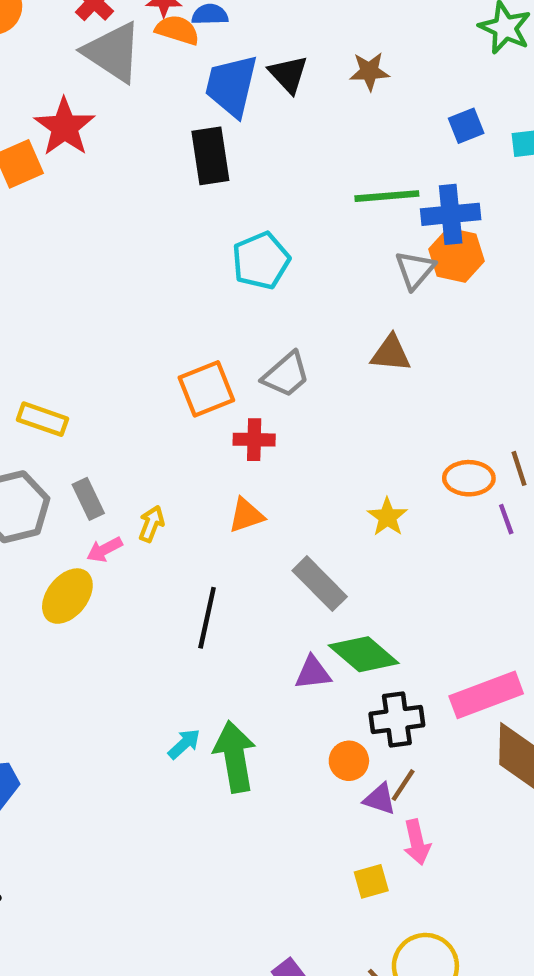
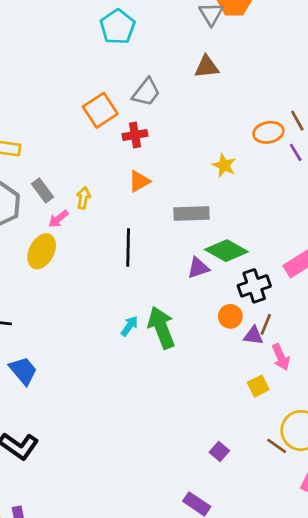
gray rectangle: (320, 584) -> (192, 214), turned -36

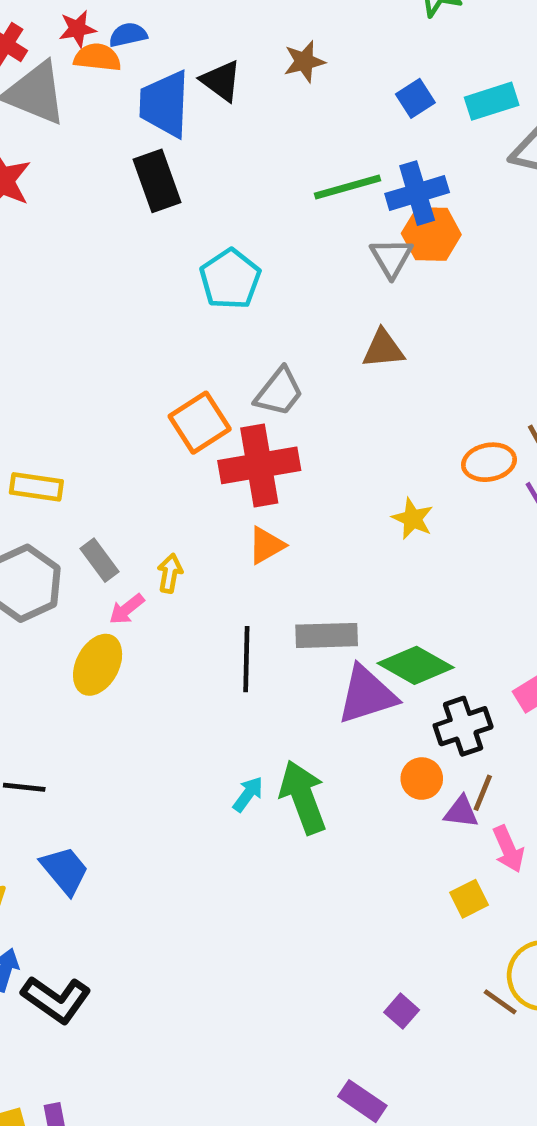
red cross: (135, 135) -> (259, 465), size x1.8
gray rectangle: (192, 214) -> (327, 635), moved
purple triangle: (198, 268) -> (367, 695), size x1.6

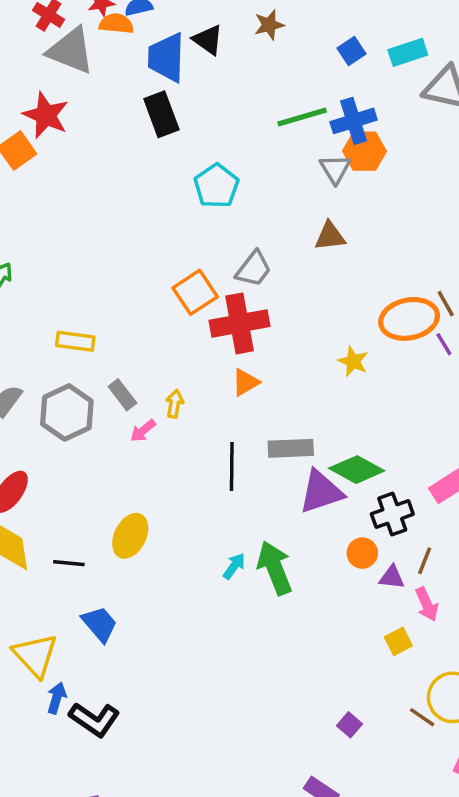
orange ellipse: (489, 462) -> (409, 319), size x1.5
yellow ellipse: (98, 665) -> (130, 536), moved
brown line: (483, 793) -> (425, 561), moved

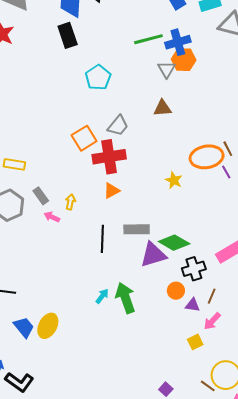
pink arrow: (143, 431) -> (52, 217), turned 63
yellow ellipse: (130, 536) -> (48, 326), moved
pink arrow: (427, 604) -> (212, 321), turned 66

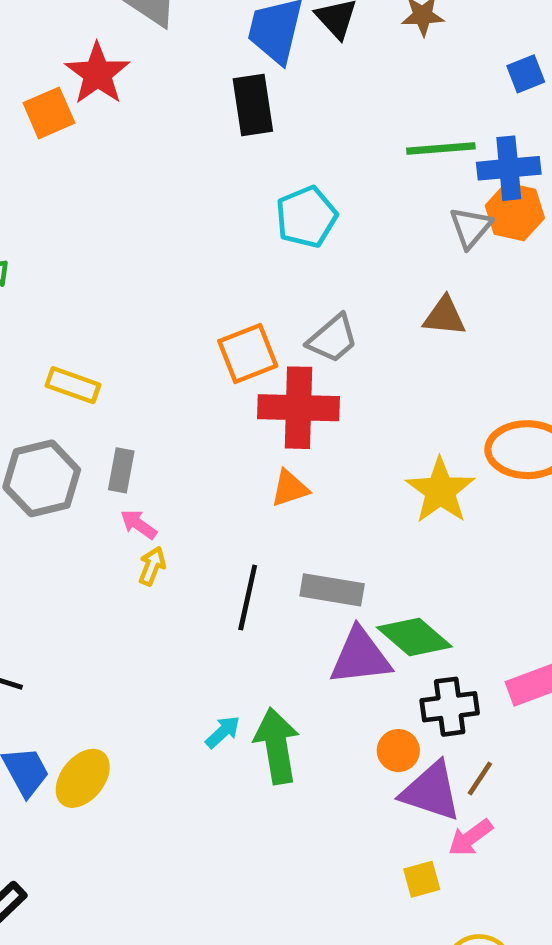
yellow star: (174, 180) -> (440, 491), size x1.6
gray rectangle: (41, 196) -> (121, 470), turned 36
yellow arrow: (70, 202) -> (152, 566), moved
purple triangle: (192, 305) -> (431, 791), size x1.8

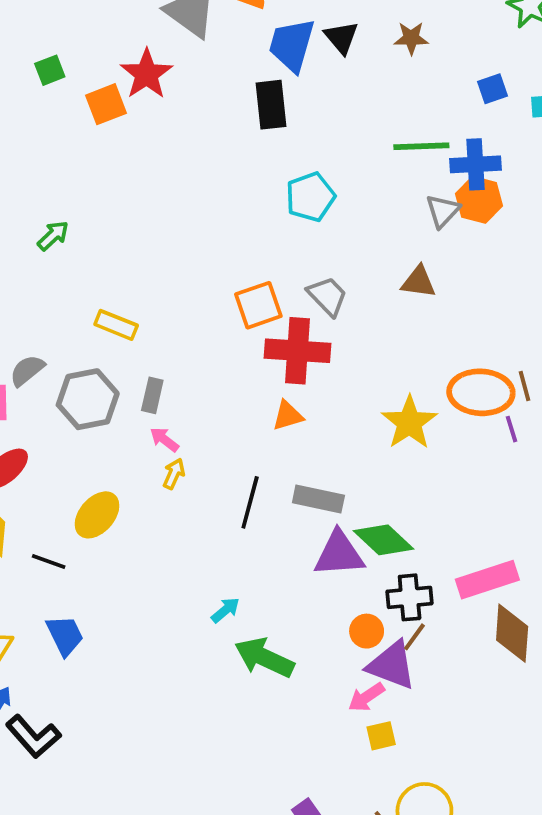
gray trapezoid: (333, 339) -> (327, 296), turned -96
green arrow: (277, 746) -> (264, 658), moved, turned -58
yellow ellipse: (83, 778) -> (97, 515), moved
brown line: (480, 779) -> (414, 637), moved
pink arrow: (470, 838) -> (366, 697), moved

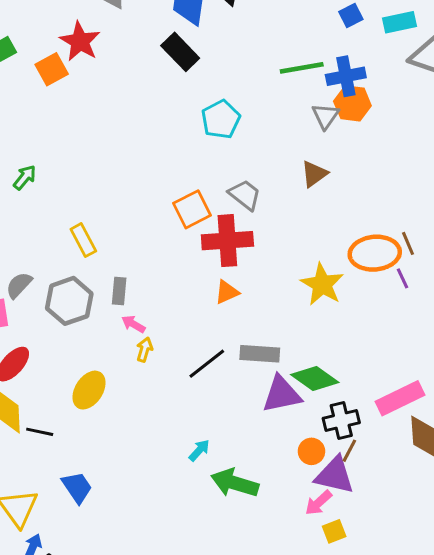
black rectangle: (271, 105) -> (180, 52), turned -30
brown triangle: (419, 282) -> (314, 174), turned -36
yellow rectangle: (116, 325) -> (83, 240), turned 48
black line: (250, 502) -> (207, 364), turned 45
black line: (49, 562) -> (40, 432), moved

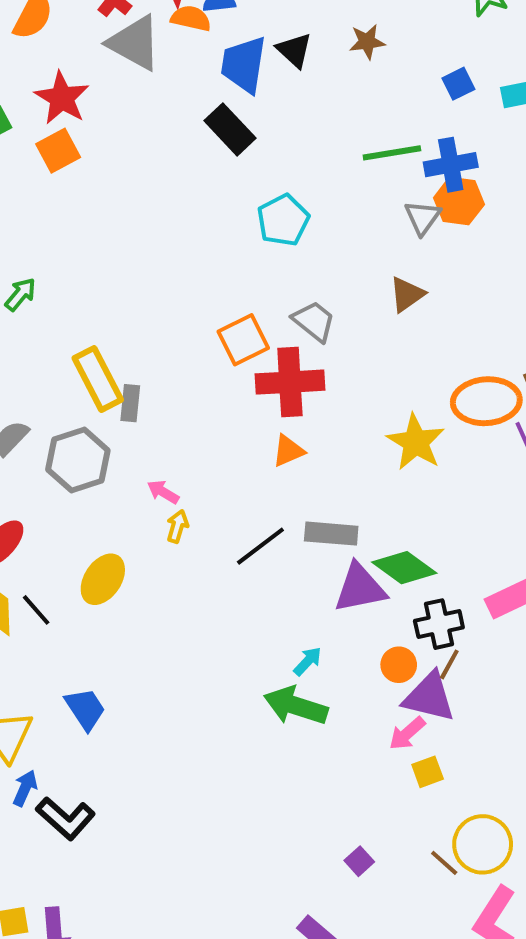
red star: (80, 41) -> (62, 98), moved
yellow rectangle: (83, 240) -> (98, 379), size x1.4
gray rectangle: (119, 291) -> (130, 403), moved
black line: (40, 432) -> (36, 610), moved, turned 36
cyan arrow: (199, 450) -> (308, 661), moved

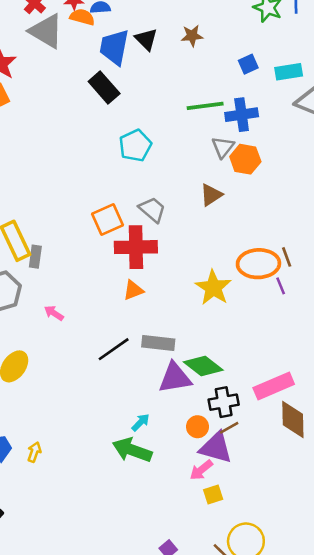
orange hexagon: (459, 201) -> (245, 159), moved
yellow arrow: (177, 526) -> (34, 452), moved
brown line: (449, 664) -> (229, 428), turned 30

